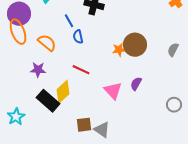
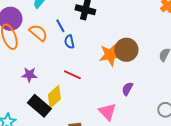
orange semicircle: (47, 43) -> (38, 33), moved
orange star: (119, 50) -> (110, 55), size x1.6
pink triangle: (113, 91) -> (107, 112), moved

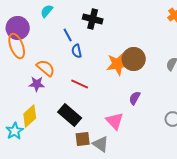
orange semicircle: (38, 33) -> (46, 68), moved
yellow diamond: (54, 97) -> (30, 116), moved
black rectangle: (39, 106) -> (70, 115), moved

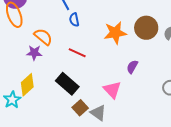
brown circle: (134, 59) -> (146, 28), moved
brown square: (83, 139) -> (80, 108), turned -35

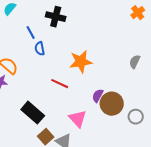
brown circle: (146, 28) -> (112, 104), moved
red line: (77, 53) -> (60, 84), moved

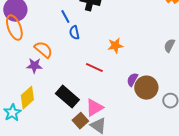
orange star: (81, 62) -> (115, 46), size x0.7
pink triangle: (78, 119) -> (94, 108), moved, turned 42

